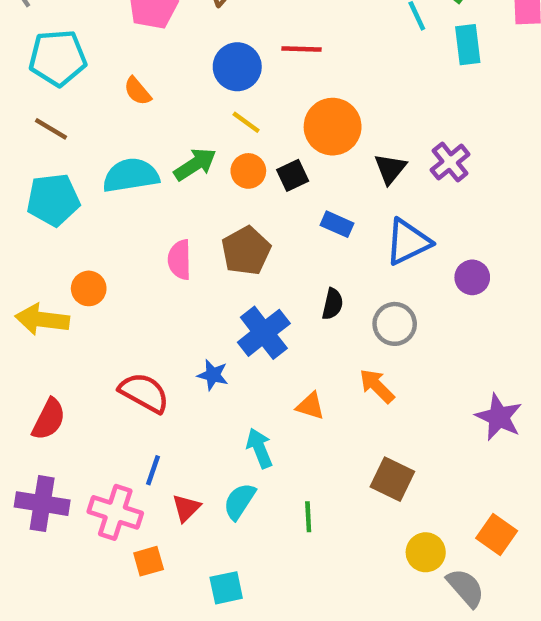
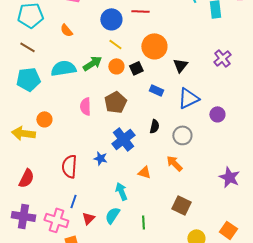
purple cross: (450, 162) -> (222, 58), moved
red semicircle: (144, 393) -> (69, 166), turned -115

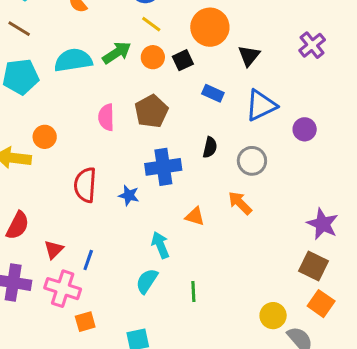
blue cross: (123, 139) -> (163, 167), turned 30
red semicircle: (69, 166) -> (85, 185), moved
brown square: (181, 205) -> (314, 266), moved
red triangle: (88, 218) -> (54, 249), moved

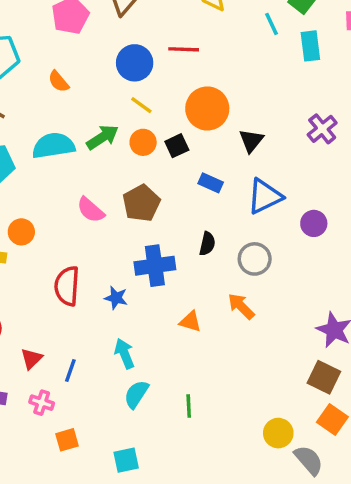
pink semicircle: (106, 117) -> (91, 210), turned -48
cyan arrow: (160, 245) -> (124, 354), moved
pink cross: (63, 289) -> (42, 403), size x0.6

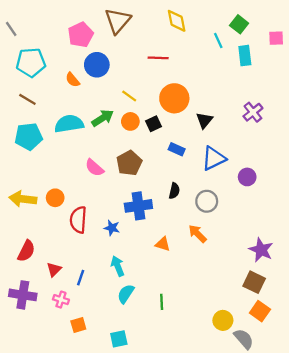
blue circle: (135, 63) -> (97, 65), moved
orange circle: (21, 232) -> (55, 198), moved

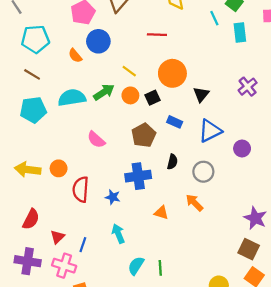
brown pentagon: (129, 163) -> (144, 135), moved
cyan semicircle: (126, 294) -> (136, 266), moved
pink cross: (61, 300) -> (64, 266), size x1.5

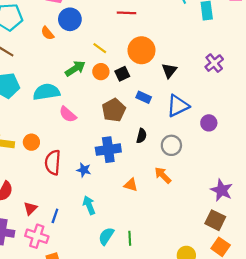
cyan semicircle: (72, 98) -> (46, 92), moved

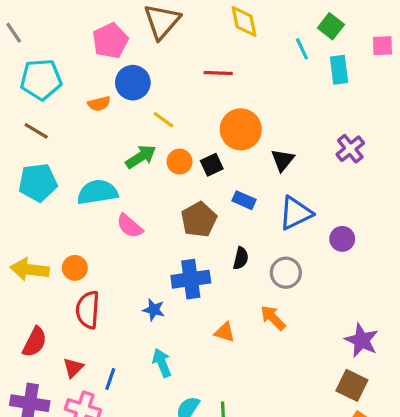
orange semicircle: (47, 33) -> (99, 104), turned -64
yellow line: (100, 48) -> (163, 120), moved
red semicircle: (53, 162) -> (88, 310), moved

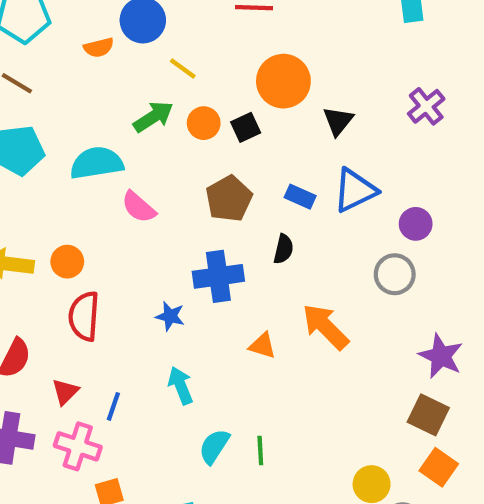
blue rectangle: (244, 200) -> (300, 197), moved
gray circle: (286, 273) -> (395, 274), moved
orange arrow: (273, 318) -> (325, 327), size x1.4

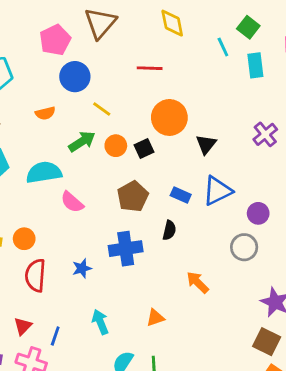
orange semicircle: (99, 48) -> (45, 113), moved
blue star: (170, 316) -> (82, 268), moved, turned -30
orange arrow: (325, 327) -> (198, 282), size x0.7
orange triangle: (262, 346) -> (155, 318), moved, turned -36

